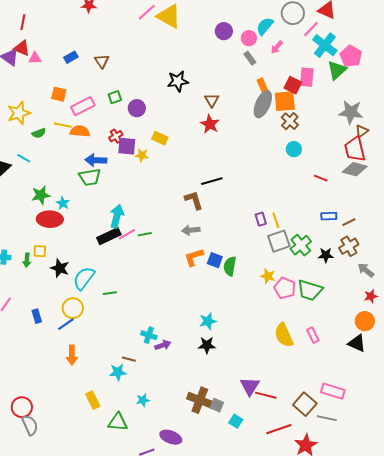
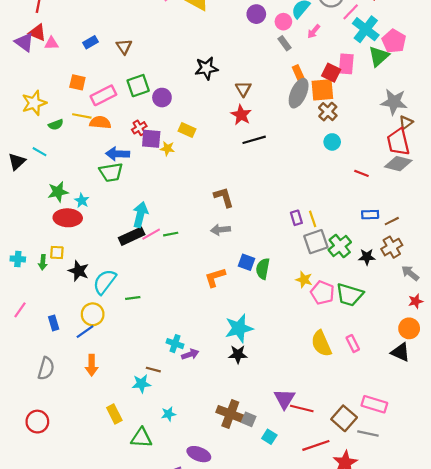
green square: (115, 97) -> (138, 86), size x1.5
black line: (212, 181) -> (254, 140), moved
orange L-shape: (194, 257) -> (215, 277), moved
cyan star: (208, 321) -> (239, 328), size x1.5
gray semicircle: (30, 425) -> (46, 368), moved, turned 40

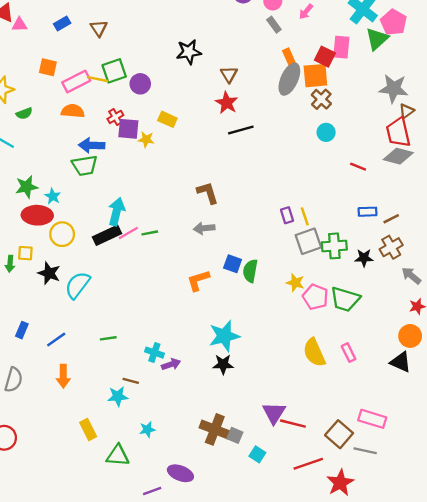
yellow line: (82, 116) -> (98, 79), moved
green cross: (340, 246) -> (334, 246), turned 35
green line: (133, 298) -> (108, 338), moved
yellow circle: (93, 314) -> (62, 234), moved
blue rectangle: (54, 323) -> (22, 330), turned 40

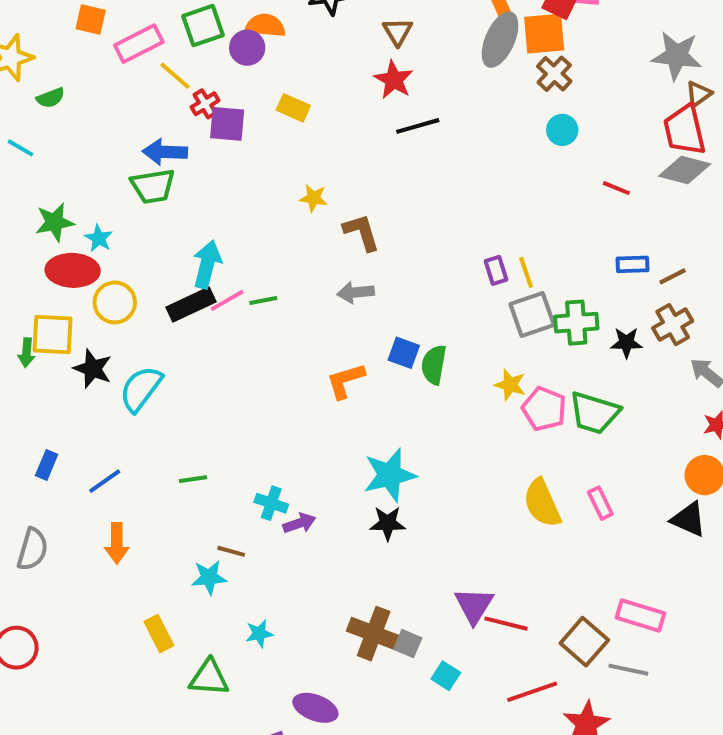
yellow line: (98, 79) -> (175, 76), moved, turned 30
orange semicircle: (73, 111) -> (265, 26), moved
yellow star: (146, 139) -> (313, 198), moved
yellow square: (25, 253) -> (53, 335), size x1.6

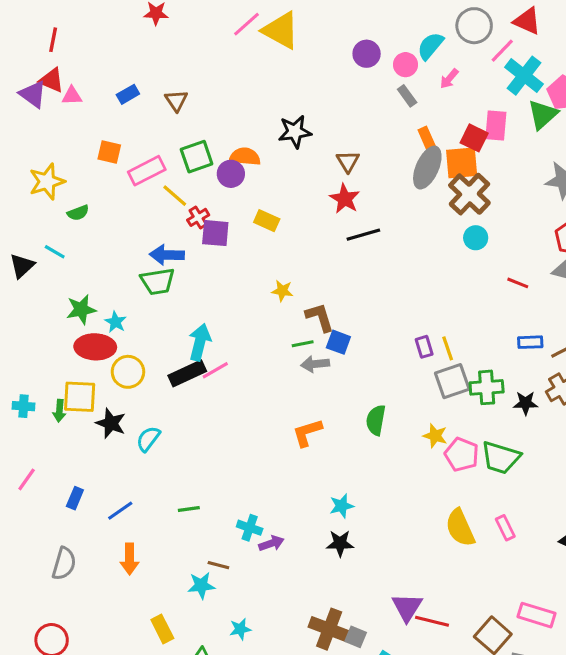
brown cross: (554, 74) -> (469, 194), size x1.5
green line: (263, 300) -> (303, 344), moved
blue square: (404, 353) -> (338, 342), moved
cyan semicircle: (141, 389) -> (148, 439), size x0.7
cyan star: (390, 475) -> (342, 506), size x0.6

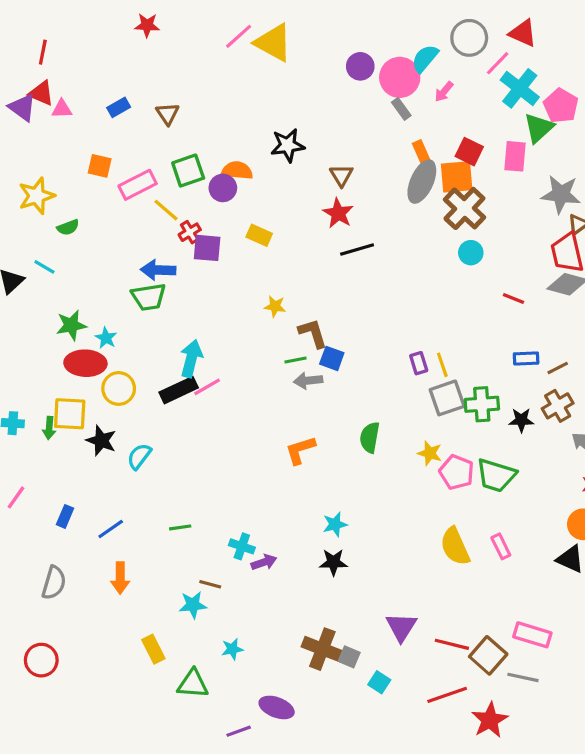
pink circle: (406, 65) -> (400, 77), size x1.6
pink rectangle: (496, 125) -> (515, 156), moved
red line: (432, 621) -> (452, 644), moved

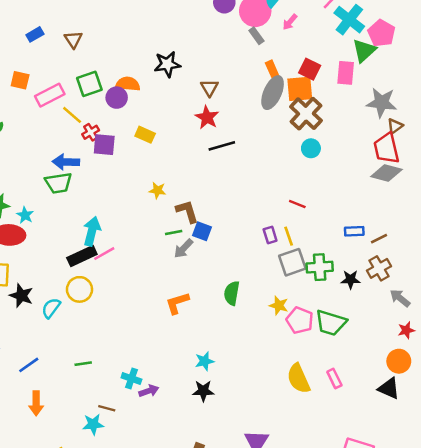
red line: (513, 298) -> (297, 204), moved
gray arrow: (308, 381) -> (183, 249), turned -40
yellow circle: (119, 388) -> (79, 289), moved

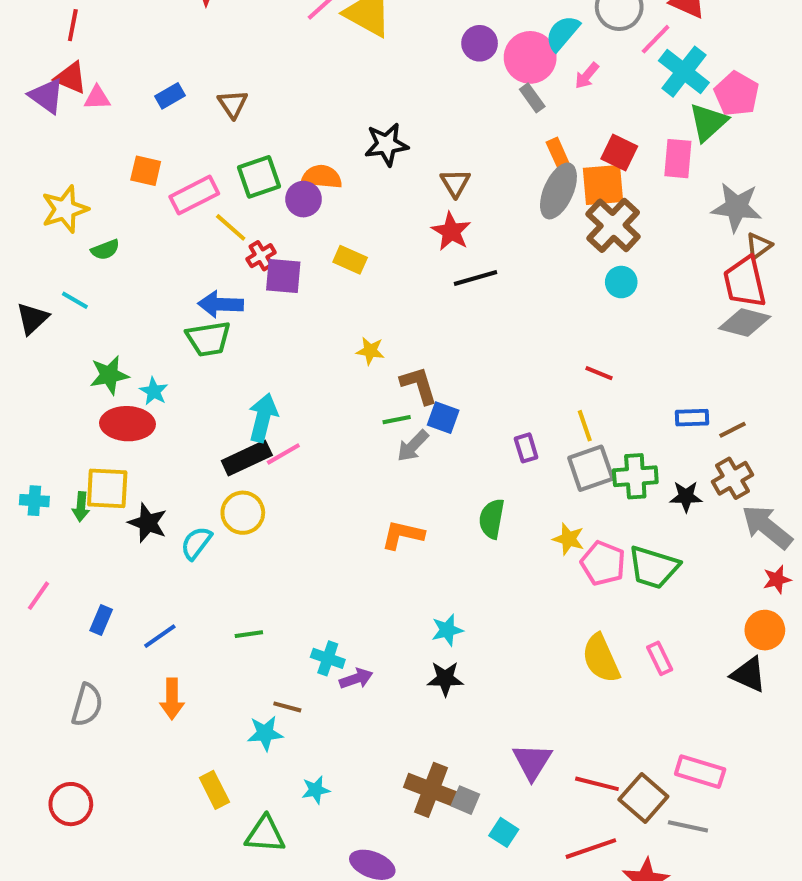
purple rectangle: (270, 235) -> (526, 448), moved
gray arrow: (400, 298) -> (767, 527), size x1.5
orange L-shape: (177, 303) -> (403, 535), turned 30

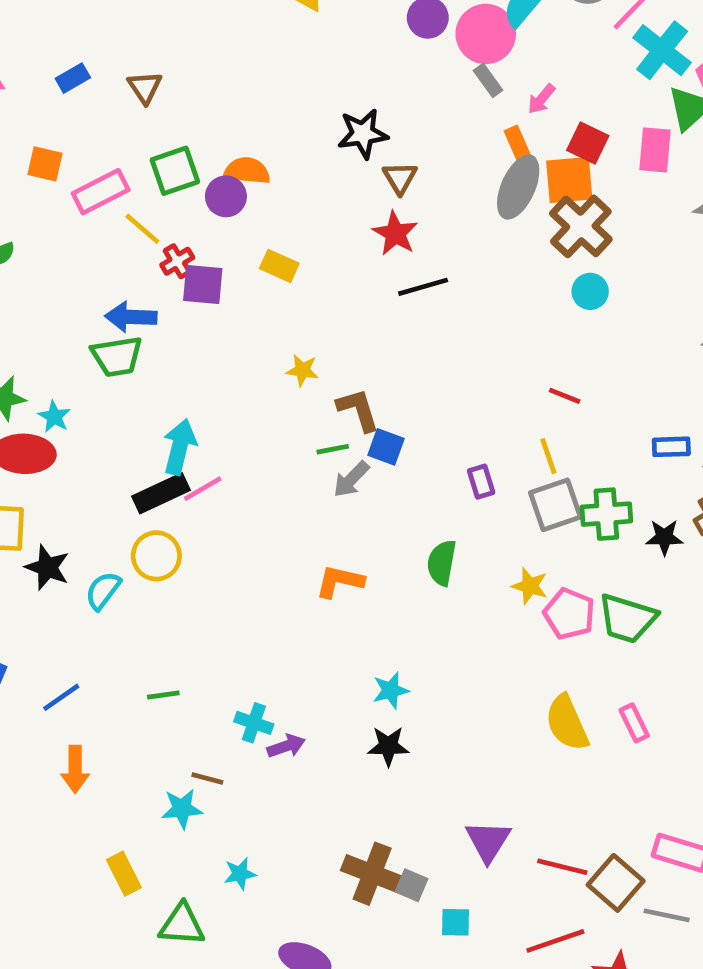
pink arrow: (587, 76) -> (541, 99), moved
black star: (386, 144) -> (363, 134), moved
cyan square: (504, 832) -> (456, 922), turned -32

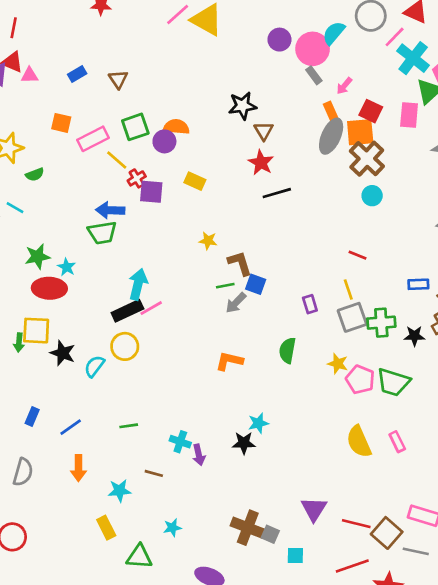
purple arrow: (286, 746) -> (199, 455), turned 96
black star: (388, 746) -> (244, 443), moved
cyan star: (182, 809) -> (119, 491), moved

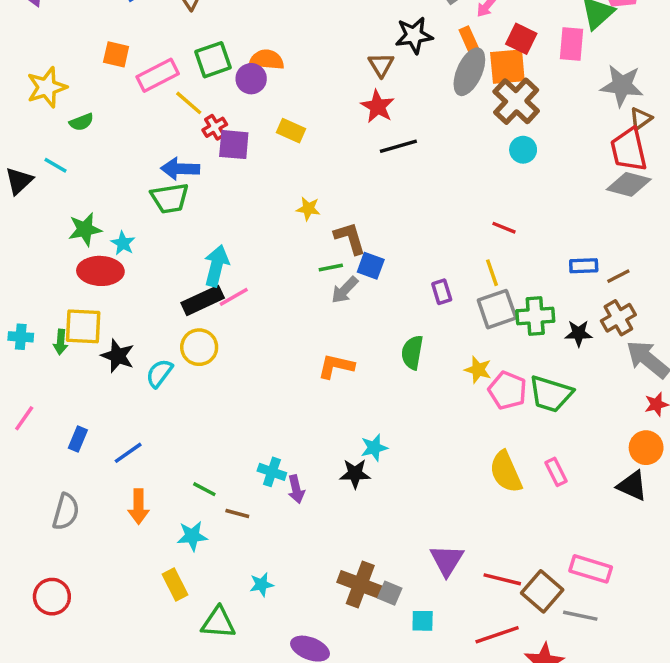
black star: (242, 106) -> (414, 35), moved
green line: (129, 426) -> (204, 489), moved, turned 36

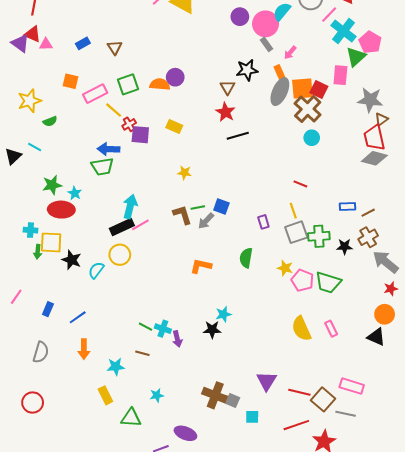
red square: (521, 39) -> (319, 90), moved
purple circle: (251, 79) -> (175, 77), moved
brown L-shape: (350, 238) -> (182, 215), moved
cyan cross: (21, 337) -> (31, 230), moved
green line: (204, 489) -> (145, 327), moved

